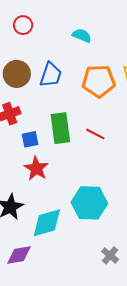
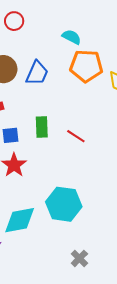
orange pentagon: (99, 81) -> (86, 66), moved
green rectangle: (60, 128) -> (42, 127), size x0.7

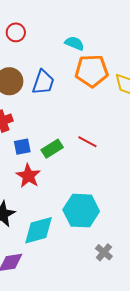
green rectangle: (42, 127) -> (52, 149), moved, turned 65
gray cross: (79, 258) -> (104, 252), moved

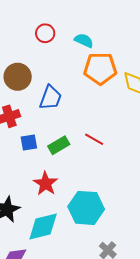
red circle: (16, 32) -> (45, 33), moved
blue trapezoid: (43, 82) -> (50, 98), moved
red star: (28, 176) -> (46, 184), moved

